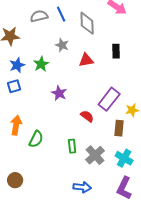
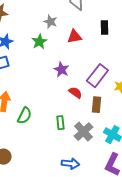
green star: (41, 64) -> (39, 42), moved
purple star: (59, 93) -> (61, 70), moved
brown rectangle: (119, 128) -> (96, 105), moved

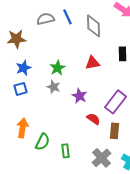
gray star: (50, 22) -> (54, 87), moved
green rectangle: (60, 123) -> (66, 151), moved

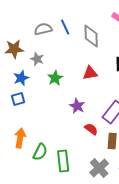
gray star: (54, 87) -> (37, 59), moved
green rectangle: (66, 151) -> (63, 161), size x1.5

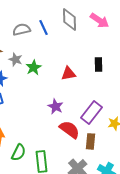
gray diamond: (91, 36) -> (70, 19), moved
green star: (55, 78) -> (34, 67), moved
red semicircle: (91, 129) -> (70, 129), size x1.5

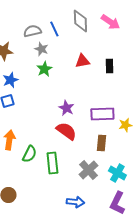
gray star: (16, 59) -> (41, 49), moved
red triangle: (69, 73) -> (82, 61), moved
purple rectangle: (92, 112) -> (102, 114), turned 50
red semicircle: (70, 129) -> (66, 131), moved

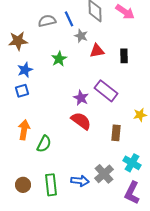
gray star: (41, 49) -> (81, 36), moved
purple rectangle: (102, 114) -> (106, 91), moved, turned 40
green rectangle: (52, 163) -> (51, 185), moved
gray cross: (88, 170) -> (104, 174), moved
blue arrow: (75, 202) -> (80, 181), moved

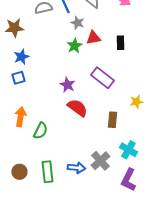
green star: (59, 59) -> (74, 46), moved
purple star: (81, 98) -> (67, 85), moved

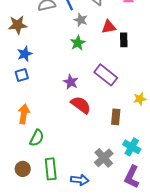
red triangle: (93, 38) -> (109, 27), moved
green semicircle: (40, 131) -> (37, 138), moved
blue arrow: (76, 168) -> (80, 180), moved

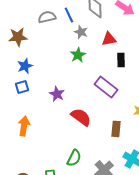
black rectangle: (124, 40) -> (121, 60), moved
purple star: (71, 82) -> (57, 94), moved
green semicircle: (37, 138) -> (74, 158), moved

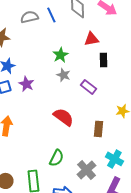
gray star: (81, 32) -> (63, 75), moved
purple rectangle: (106, 87) -> (88, 87), size x0.7
purple star: (57, 94) -> (26, 84), moved

